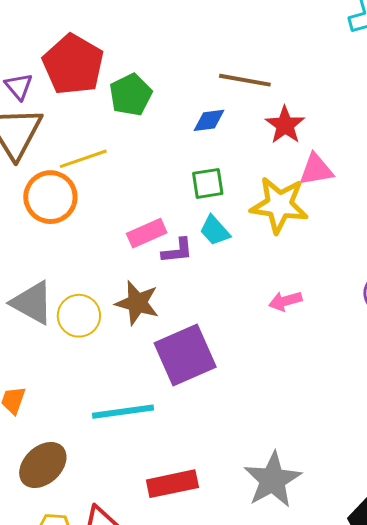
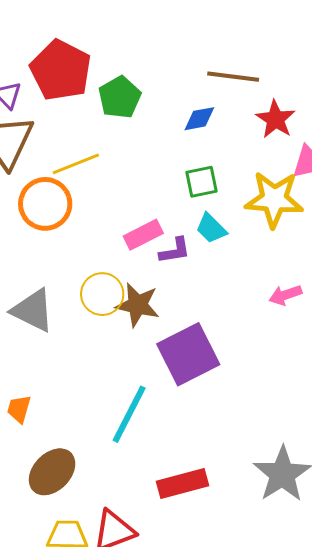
yellow circle: (79, 316) -> (102, 294), moved
cyan line: (123, 412) -> (129, 414), turned -52

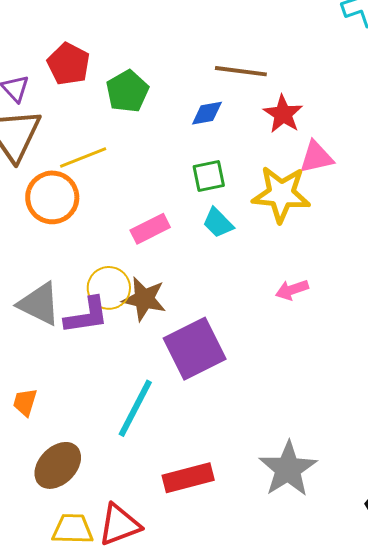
red pentagon: (61, 70) -> (69, 64), size x0.7
purple L-shape: (175, 251) -> (87, 316), moved, size x1.4

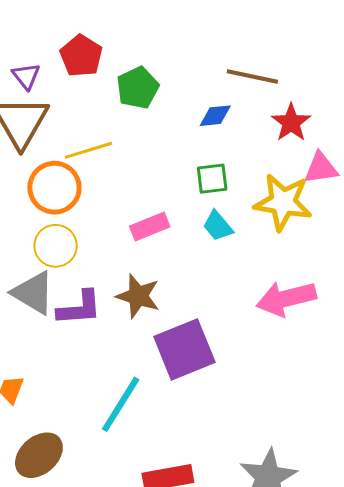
yellow circle: (109, 288) -> (56, 246), moved
pink arrow: (292, 290) -> (286, 299), size x1.8

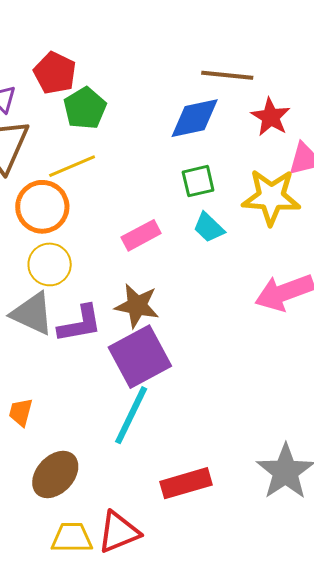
green pentagon: (138, 88) -> (85, 108), moved
blue diamond: (215, 116) -> (195, 118), size x1.6
purple square: (184, 349) -> (140, 357), moved

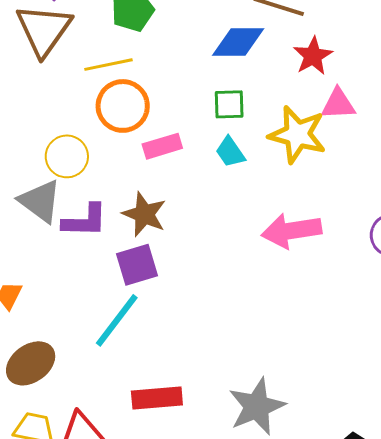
orange circle: (42, 207) -> (123, 106), moved
purple square: (140, 357) -> (137, 265), size x0.7

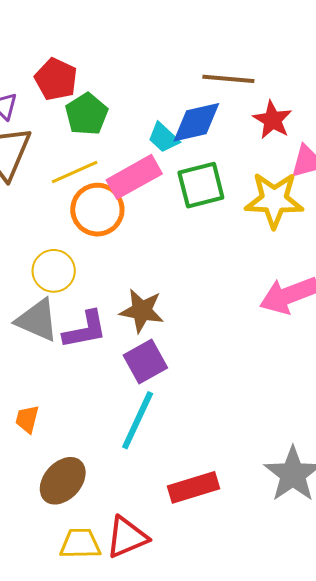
green square: (229, 104) -> (201, 185), size x1.4
pink rectangle: (162, 146) -> (134, 177), moved, size x1.4
cyan trapezoid: (230, 152) -> (163, 138), moved

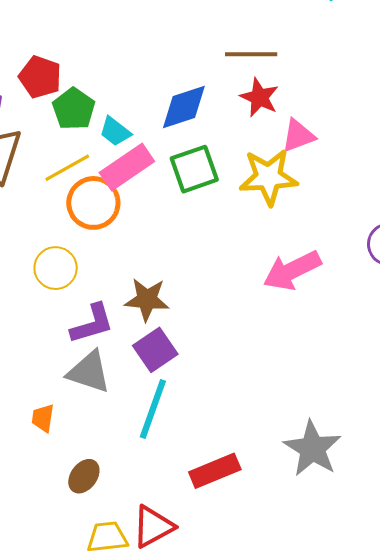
brown line: (228, 79) -> (251, 54), moved
cyan trapezoid: (163, 138) -> (115, 131), moved
gray triangle: (37, 320) -> (89, 372), moved
brown ellipse: (63, 481) -> (84, 476), size x0.7

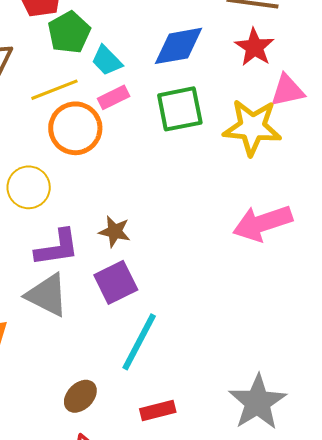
pink rectangle: (127, 167) -> (114, 97), size x0.6
brown star: (147, 300) -> (115, 231), size x0.7
cyan line: (153, 409) -> (139, 342), moved
red rectangle: (215, 471) -> (158, 410), size x0.7
brown ellipse: (84, 476) -> (80, 396), moved

